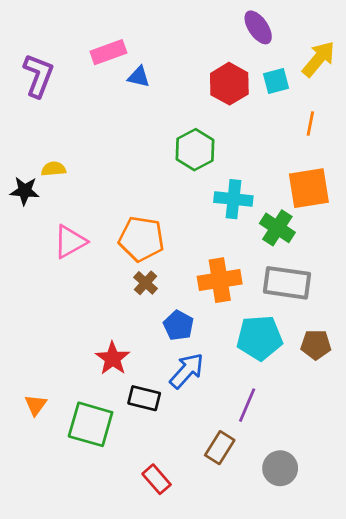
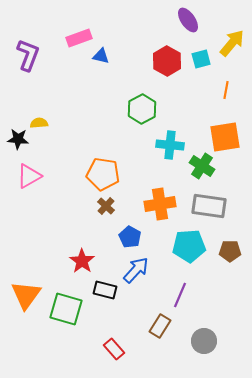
pink triangle: (70, 242) -> (29, 176), moved
orange triangle: (36, 405) -> (26, 295), size x1.8

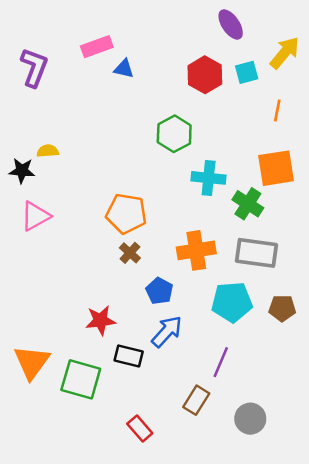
red star: (82, 261) -> (100, 320), turned 30

